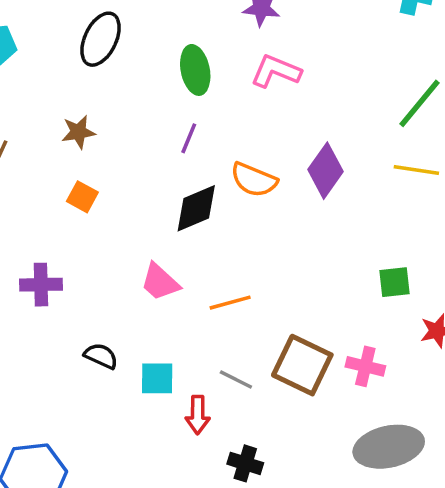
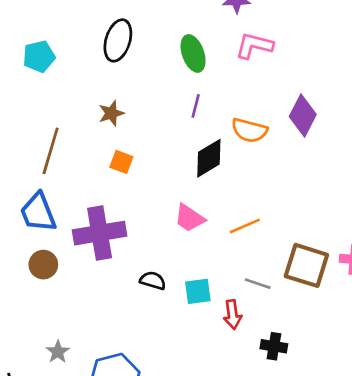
purple cross: (41, 285) -> (100, 233), size x1.6

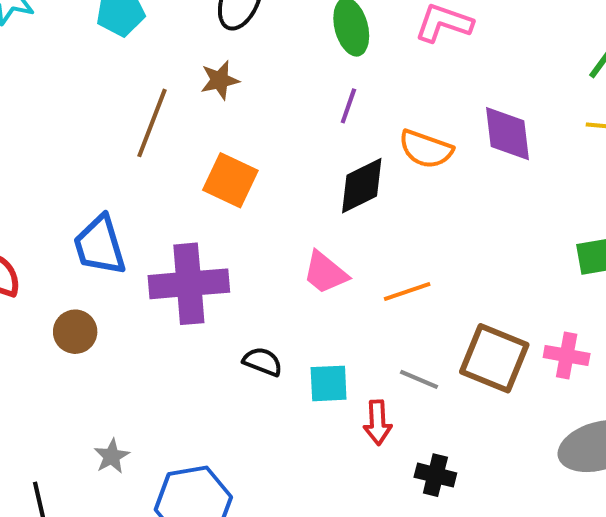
brown star: (111, 113) -> (220, 80), moved
purple diamond: (303, 116) -> (508, 134), turned -39
brown line: (51, 151) -> (152, 123), moved
orange square: (121, 162) -> (230, 180), size x1.5
brown circle: (43, 265) -> (75, 332), moved

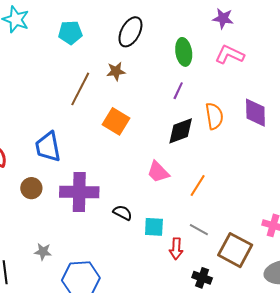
orange semicircle: (426, 149) -> (214, 116), turned -124
purple cross: (189, 284) -> (79, 192), moved
orange line: (407, 292) -> (198, 186), turned -45
brown square: (494, 358) -> (235, 250), moved
gray star: (112, 456) -> (43, 252), turned 30

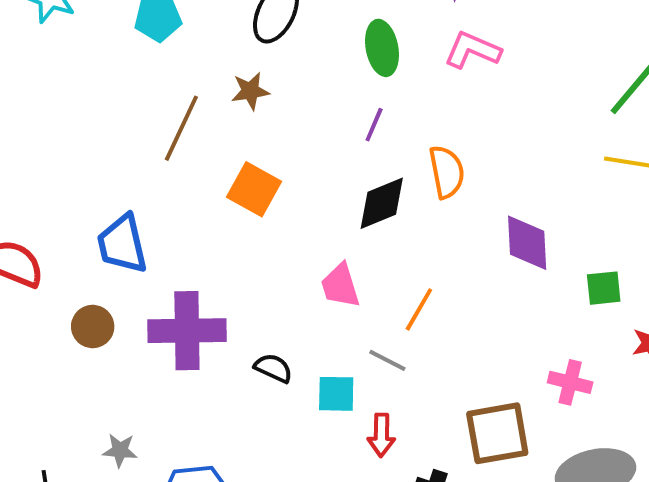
purple diamond: (255, 113) -> (527, 243), moved
pink trapezoid: (158, 172) -> (340, 286), turned 30
gray line: (199, 230) -> (387, 360), moved
brown square: (235, 250) -> (497, 433), turned -36

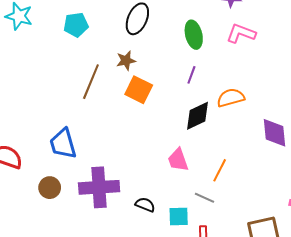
orange semicircle: (447, 172) -> (231, 98), turned -92
orange square: (254, 189) -> (139, 90), moved

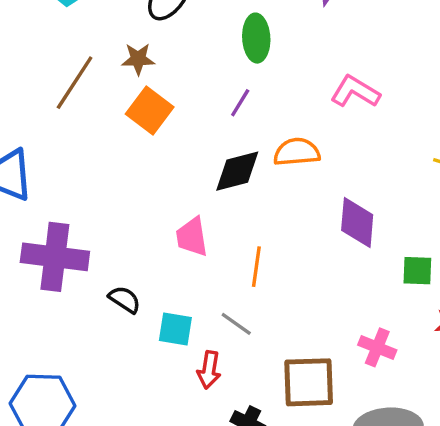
pink L-shape: (241, 33) -> (355, 92), moved
orange line: (220, 170) -> (256, 267), turned -30
gray line: (204, 198) -> (236, 324), moved

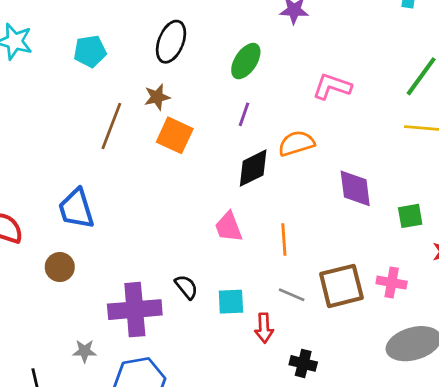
green ellipse: (256, 38) -> (246, 61), turned 48
purple cross: (55, 257) -> (135, 310), moved
black semicircle: (125, 299) -> (186, 287), turned 30
gray line: (236, 324) -> (292, 295), moved
brown square: (309, 382) -> (341, 286), moved

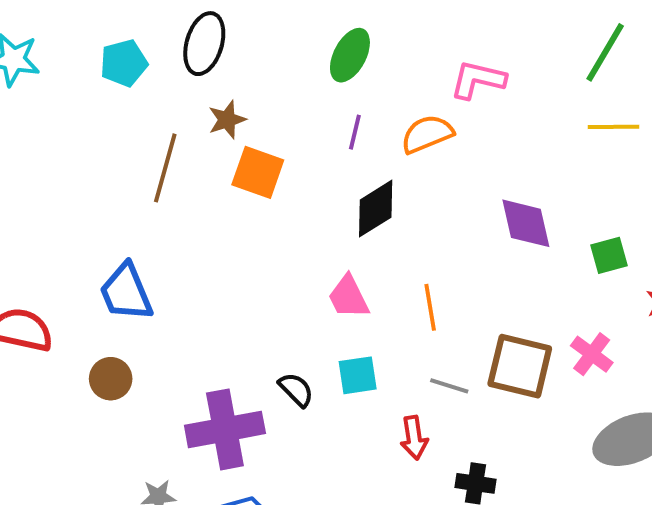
black ellipse: (171, 42) -> (204, 44), moved
orange semicircle: (296, 143) -> (427, 134), moved
pink cross: (392, 283) -> (592, 354), turned 32
brown square: (341, 286) -> (520, 366), turned 33
cyan square: (231, 302) -> (358, 375), moved

